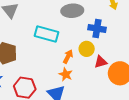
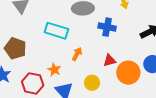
yellow circle: (87, 49) -> (92, 83), moved
orange star: (66, 74) -> (54, 70), moved

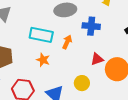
orange arrow: (77, 54) -> (67, 42), moved
orange star: (54, 70) -> (43, 60), moved

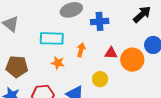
orange arrow: (67, 42) -> (81, 50), moved
red triangle: (97, 59) -> (111, 53), turned 32

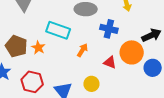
orange circle: (132, 60) -> (132, 52), moved
orange star: (58, 63) -> (38, 47), moved

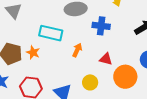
orange circle: (132, 52) -> (125, 77), moved

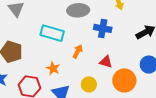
orange star: (33, 52) -> (53, 68), moved

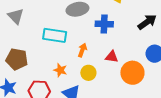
yellow circle: (89, 84) -> (88, 73), moved

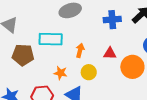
blue cross: (104, 24) -> (112, 20), moved
brown pentagon: (17, 59) -> (23, 55), moved

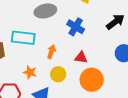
blue cross: (112, 20) -> (76, 27), moved, turned 30
orange circle: (132, 67) -> (92, 80), moved

